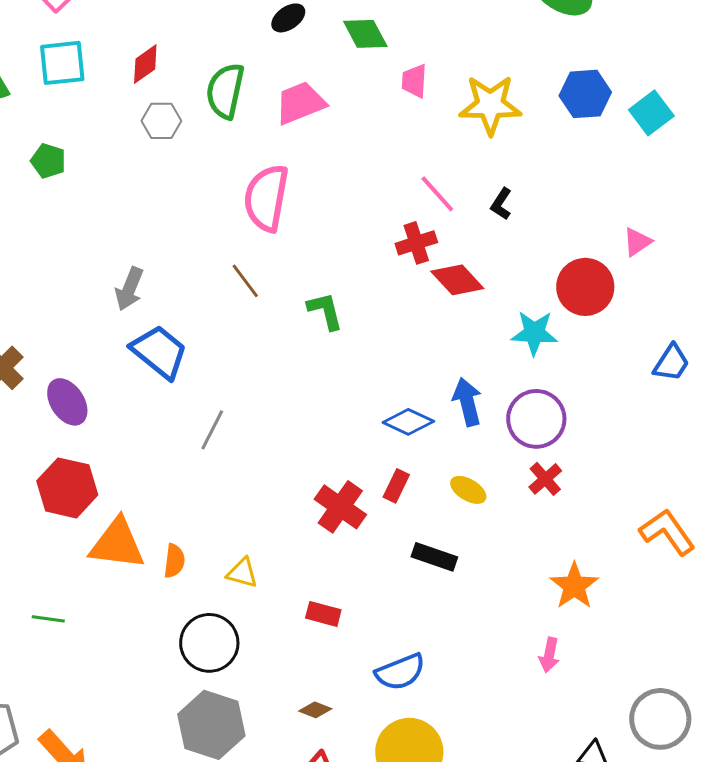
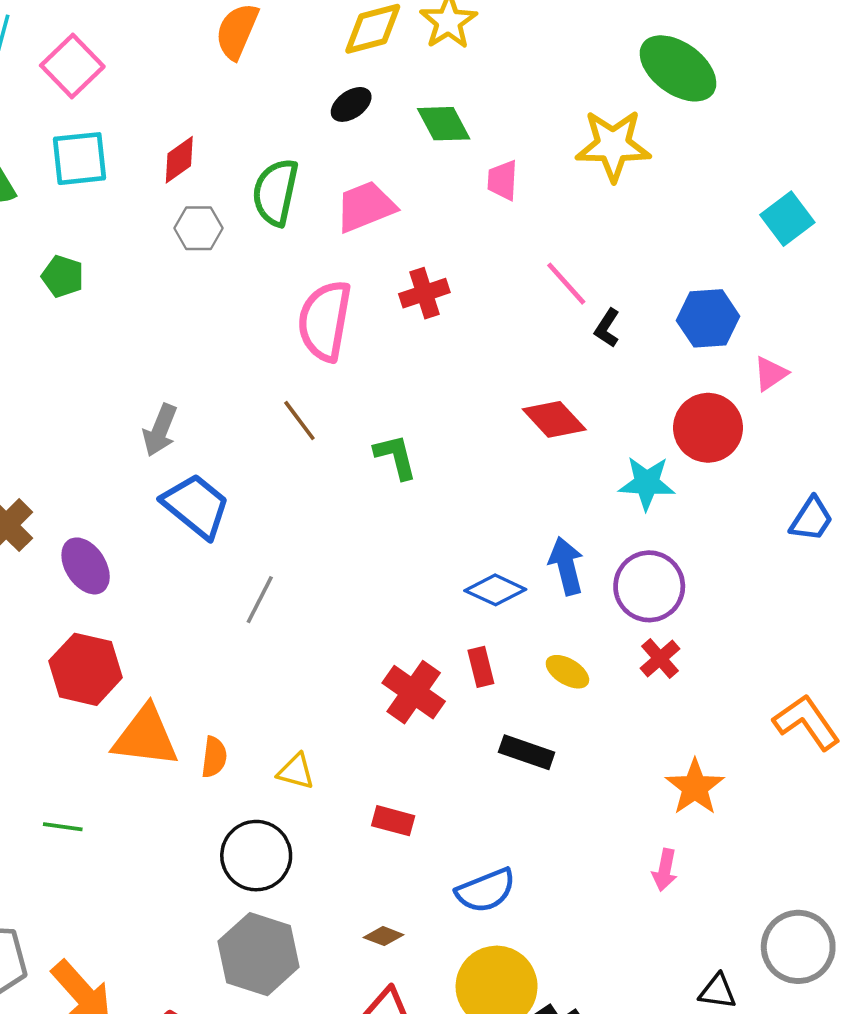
blue hexagon: (585, 94) -> (708, 318), moved
yellow star: (490, 105) -> (613, 145), moved
pink line: (437, 194) -> (566, 284), moved
red cross: (416, 243) -> (424, 293), moved
red rectangle: (396, 486) -> (481, 667), turned -40

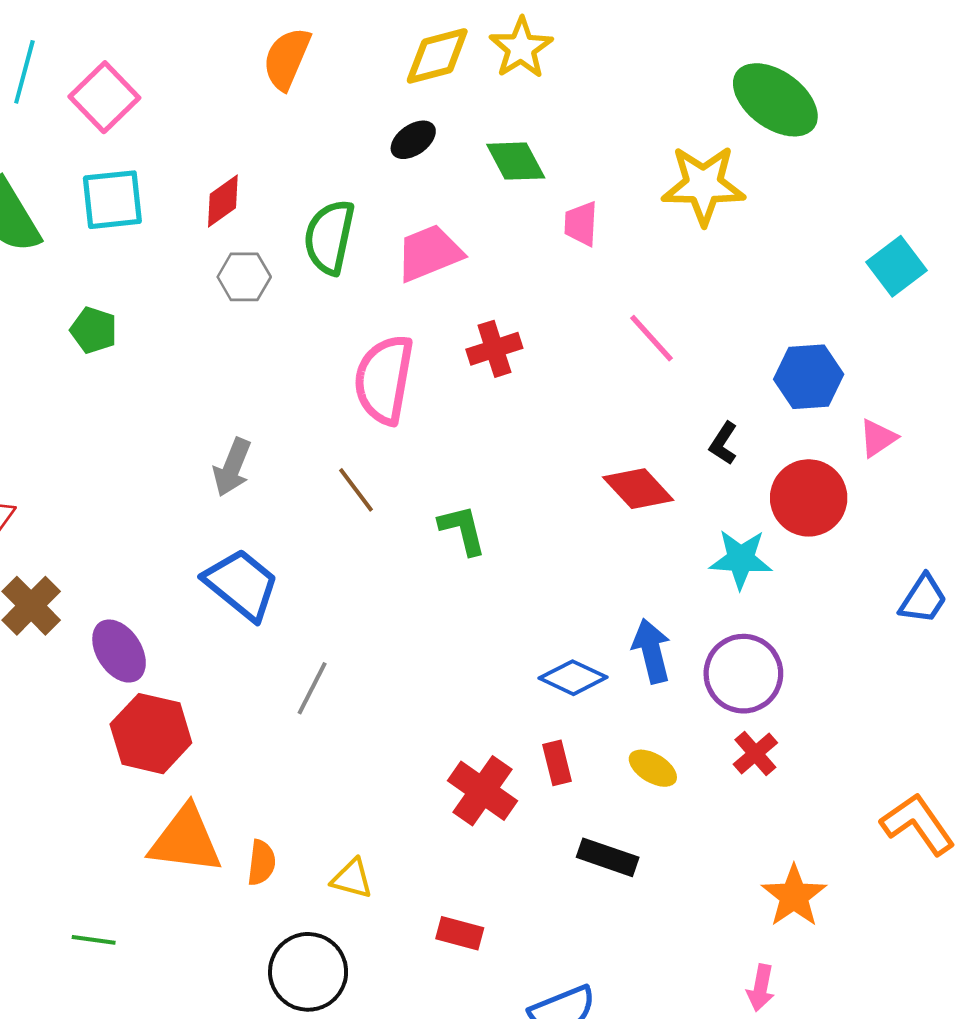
black L-shape: (607, 328) -> (723, 443), moved
gray arrow: (160, 430) -> (232, 467), moved
red hexagon: (86, 669) -> (151, 734), moved

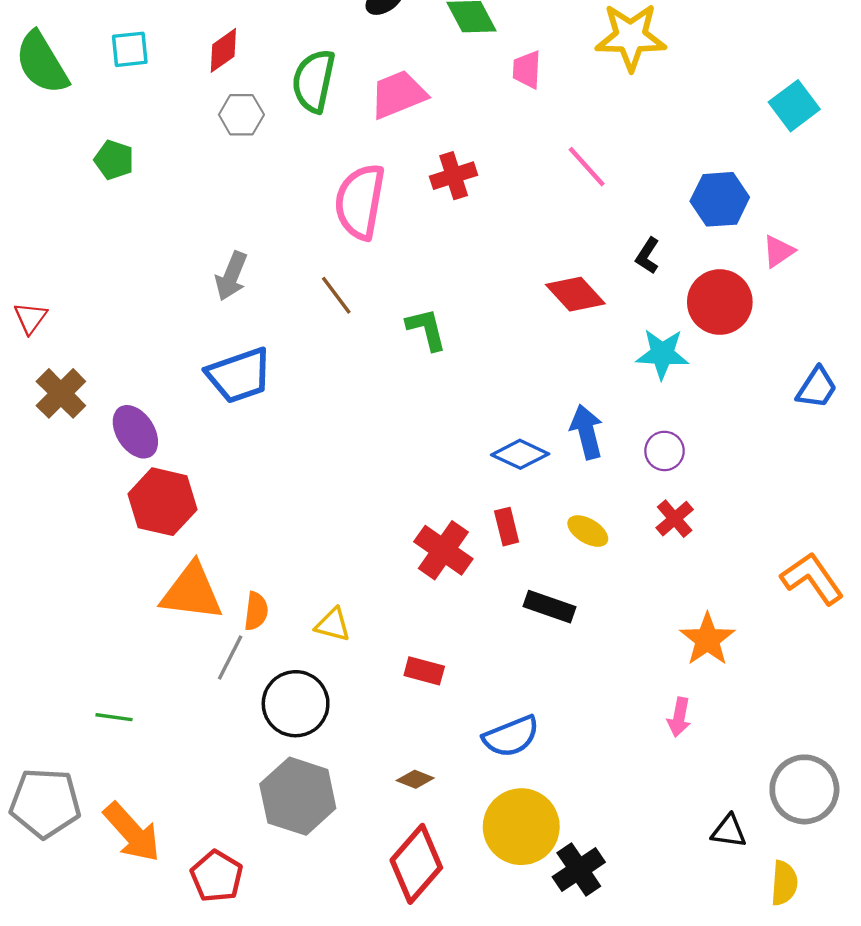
cyan square: (112, 200) -> (130, 49), size x0.7
blue trapezoid: (241, 584) -> (239, 375), turned 122
purple circle: (743, 674) -> (665, 451), size x0.6
gray line: (312, 688) -> (230, 657), moved
green line: (94, 940) -> (114, 717), moved

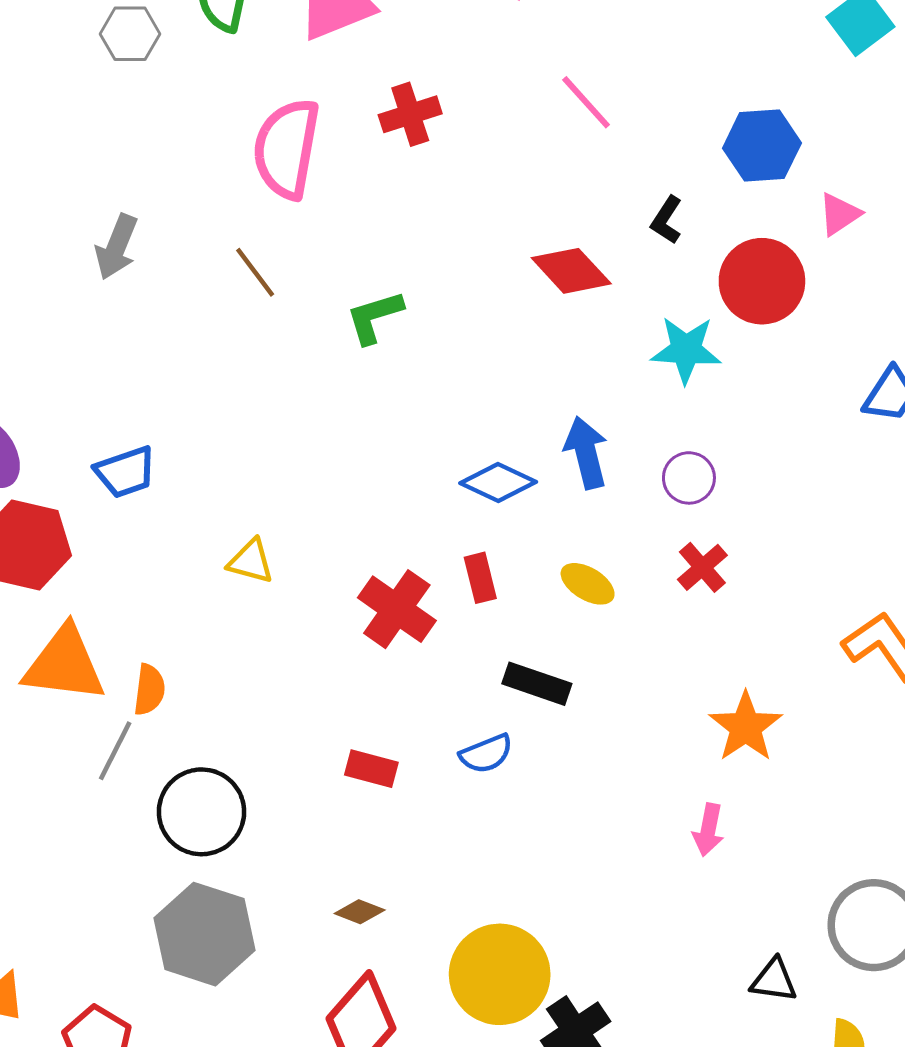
green L-shape: (426, 329) -> (374, 317), turned -93
blue trapezoid: (239, 375) -> (125, 472), moved, size x0.7
yellow triangle: (333, 625) -> (251, 561), moved
blue semicircle: (511, 736) -> (486, 754), moved, size x0.7

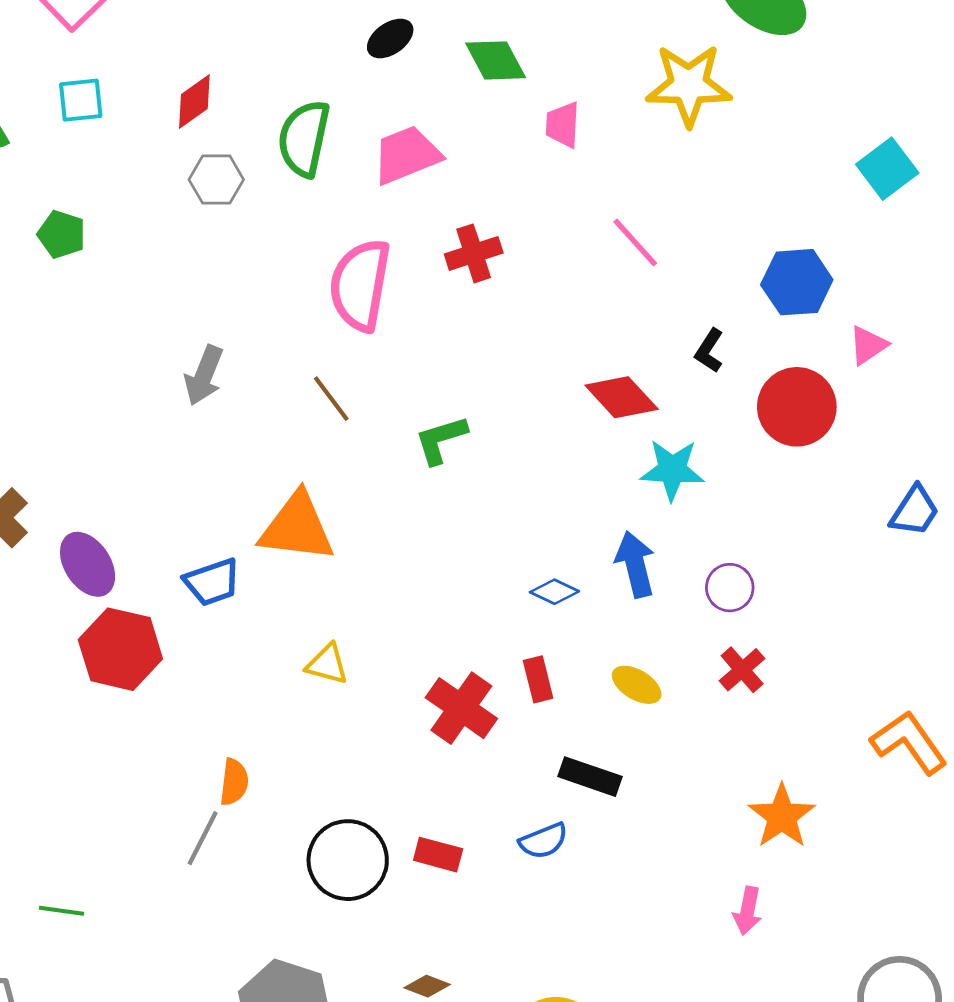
cyan star: (686, 350) -> (672, 470), moved
blue diamond: (498, 482) -> (554, 592), size x0.7
orange triangle: (64, 664) -> (297, 527), moved
black circle: (202, 812) -> (348, 860), moved

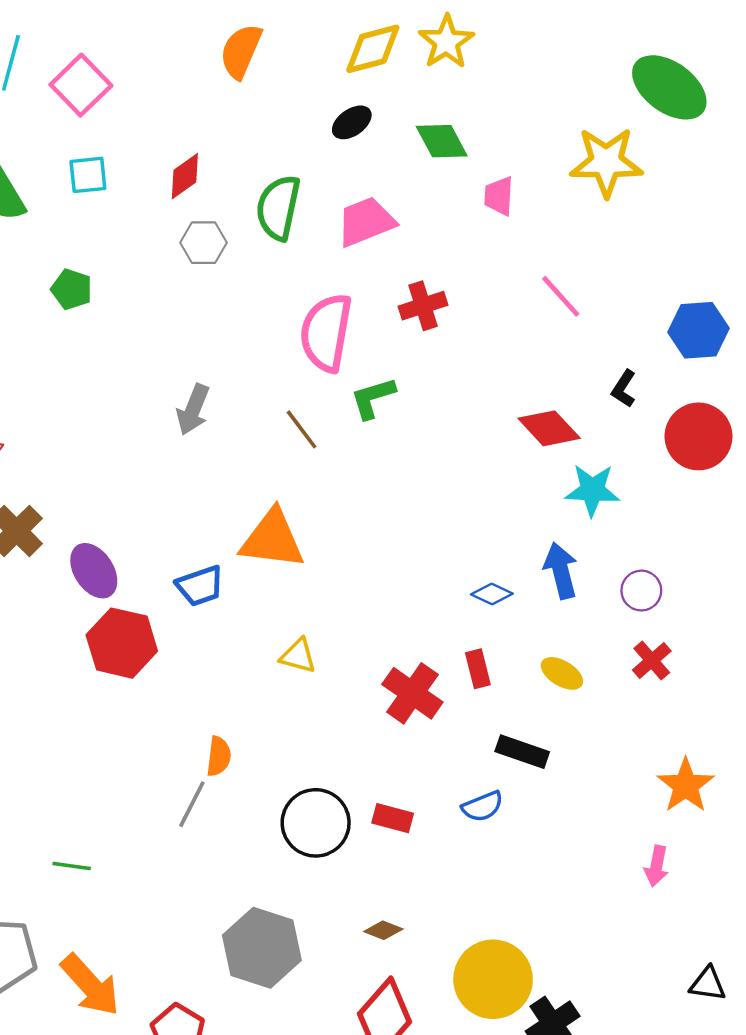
green L-shape: (441, 440) -> (373, 398), moved

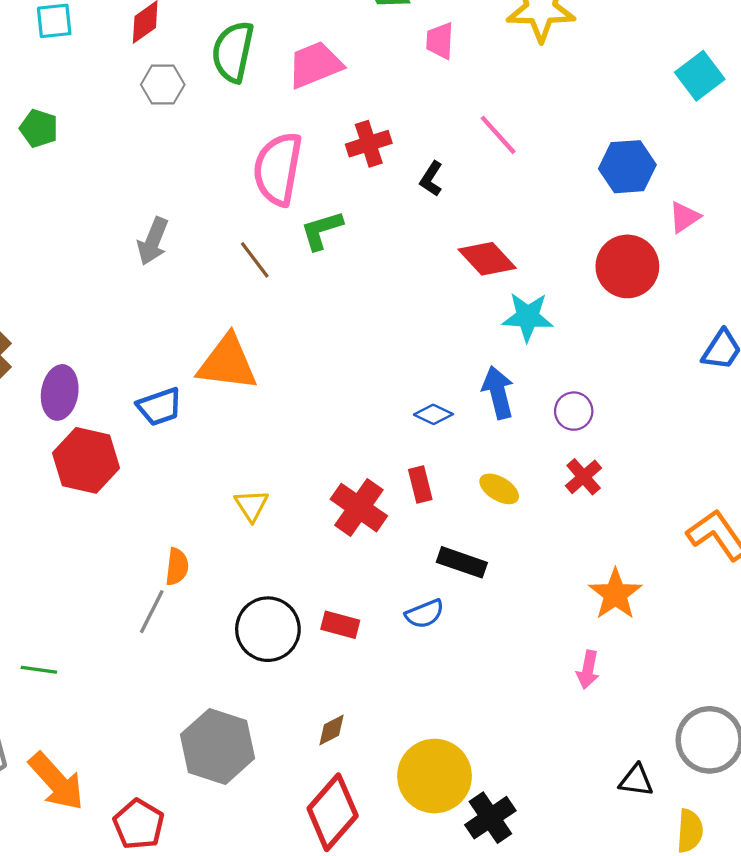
black L-shape: (624, 389) -> (431, 179), moved
purple ellipse: (94, 571) -> (60, 392), turned 42
yellow triangle: (298, 656) -> (251, 505), moved, turned 42
brown diamond: (383, 930) -> (331, 730), turned -48

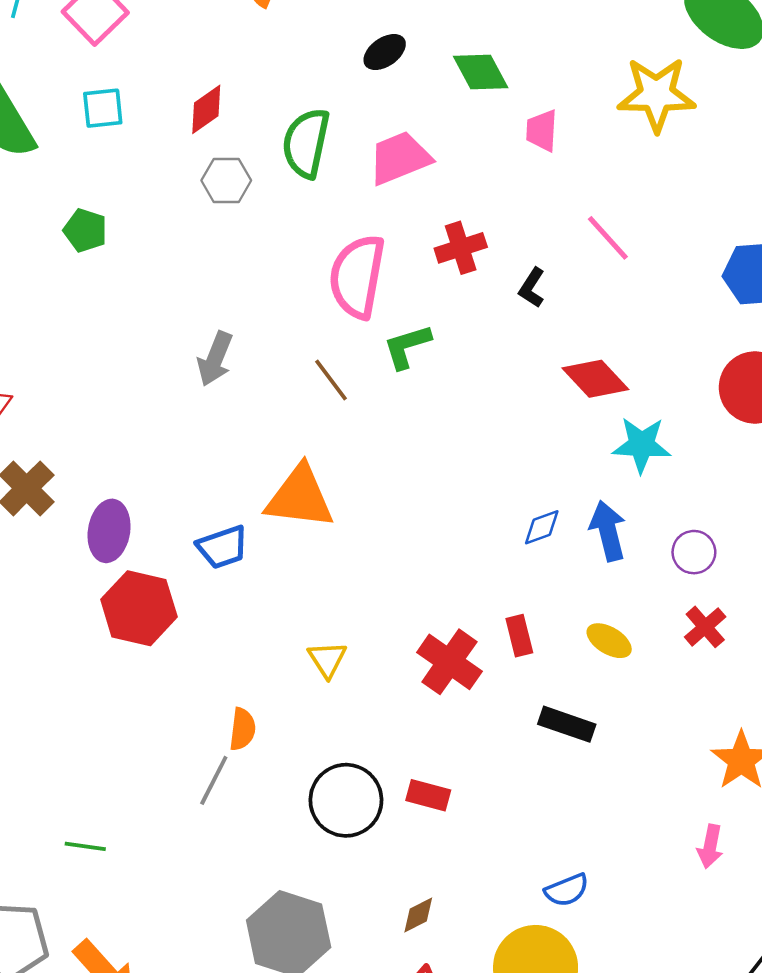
blue diamond: (433, 414) -> (542, 527), moved, turned -45
blue semicircle: (425, 614) -> (567, 890), moved

